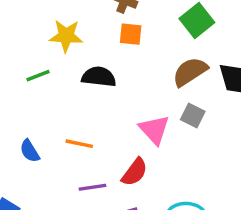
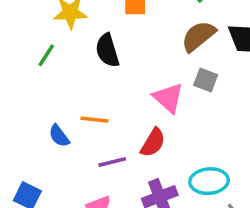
green line: (38, 76) -> (46, 55), turned -30
black semicircle: (99, 77) -> (107, 50), turned -108
blue semicircle: (30, 151) -> (59, 136), moved

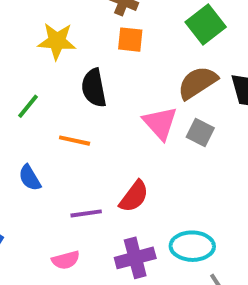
green line: (46, 55) -> (28, 106), moved
pink triangle: (168, 98) -> (160, 123), moved
orange line: (94, 120) -> (75, 141), moved

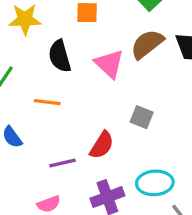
pink triangle: (160, 123) -> (109, 64), moved
gray square: (200, 133) -> (142, 117), moved

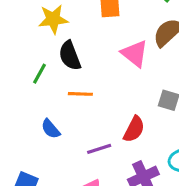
black semicircle: (60, 56) -> (70, 56), moved

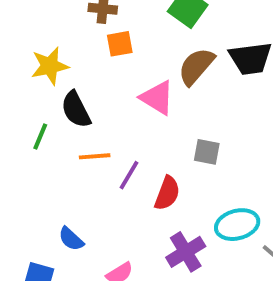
blue semicircle: (51, 129) -> (71, 239), moved
purple line: (99, 149) -> (129, 175), moved, turned -35

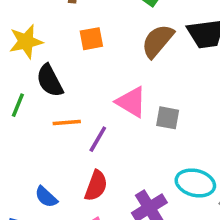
orange square: (120, 44) -> (91, 39), moved
pink triangle: (157, 98) -> (131, 102), moved
red semicircle: (167, 193) -> (96, 186), moved
cyan ellipse: (237, 225) -> (195, 183), turned 30

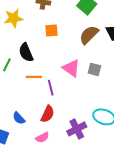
yellow star: (26, 42) -> (14, 18), moved
gray square: (168, 118) -> (94, 69), moved
purple line: (98, 139) -> (51, 88), turned -49

